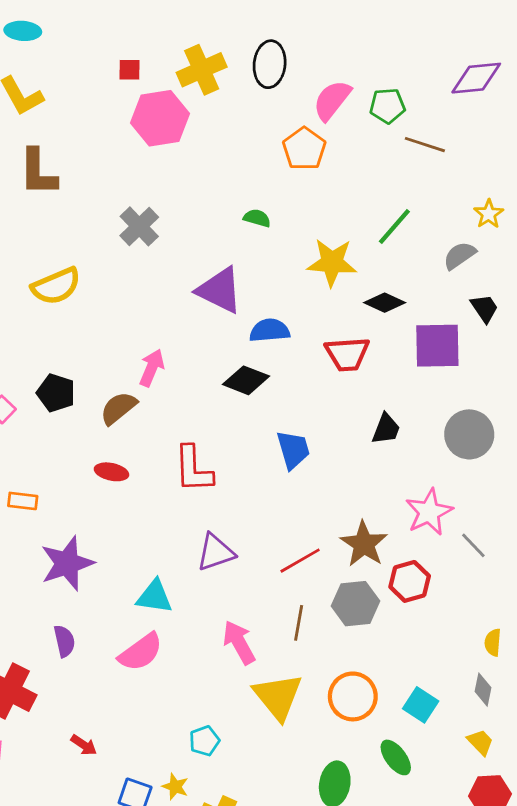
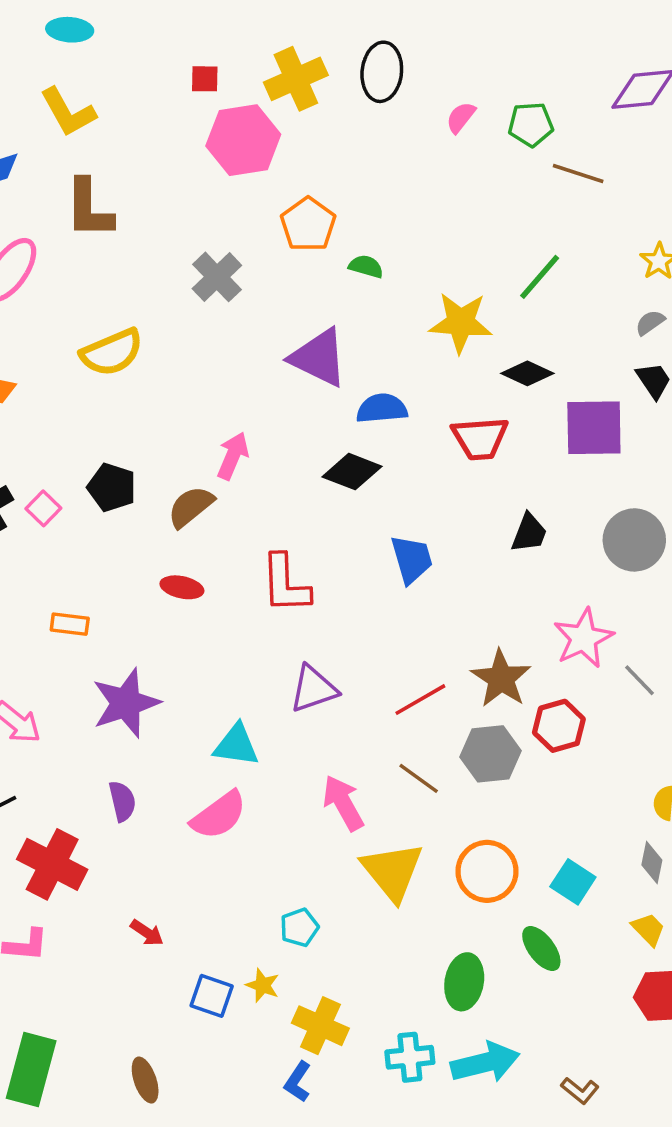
pink semicircle: (332, 100) -> (461, 117), size x0.6
orange pentagon: (304, 149) -> (308, 224), moved
gray semicircle: (460, 256) -> (650, 323), moved, size x0.7
brown line: (299, 623) -> (419, 778), turned -64

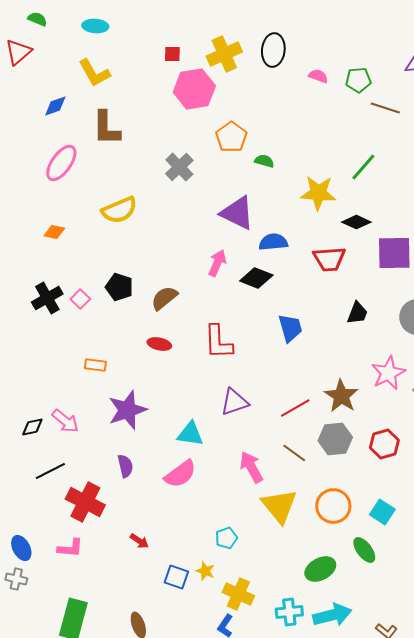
pink semicircle: (461, 117) -> (318, 76), turned 72
pink arrow: (233, 456) -> (217, 263), moved
red hexagon: (559, 726) -> (384, 444), moved
green ellipse: (464, 982) -> (320, 569), turned 52

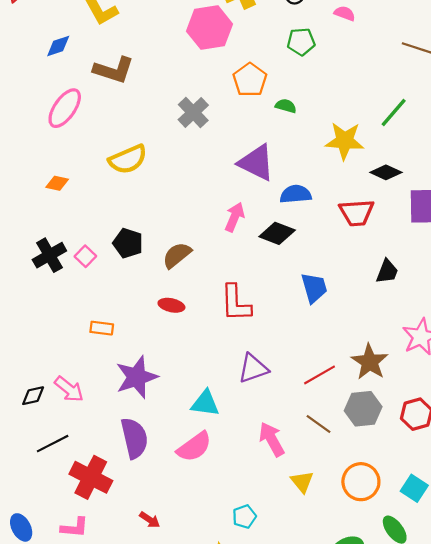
green pentagon: (358, 80) -> (301, 42), moved
brown L-shape: (106, 128) -> (114, 70), turned -72
purple semicircle: (125, 466) -> (134, 438), size x1.6
yellow triangle: (279, 506) -> (302, 482), size x0.6

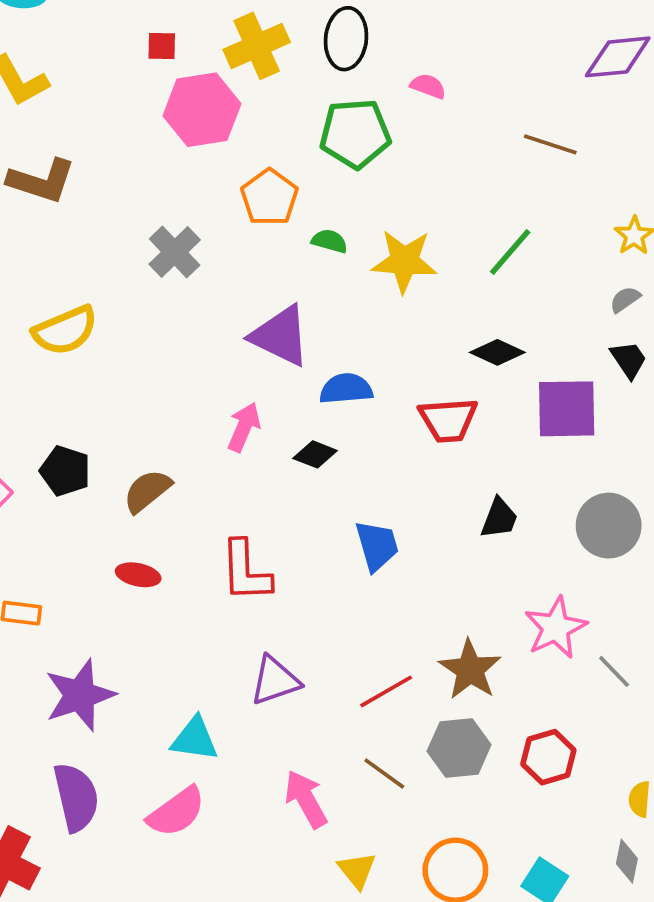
green pentagon: (301, 42) -> (355, 133), size x1.5
yellow star: (345, 141) -> (404, 261), moved
black diamond: (277, 233) -> (315, 454), size x0.7

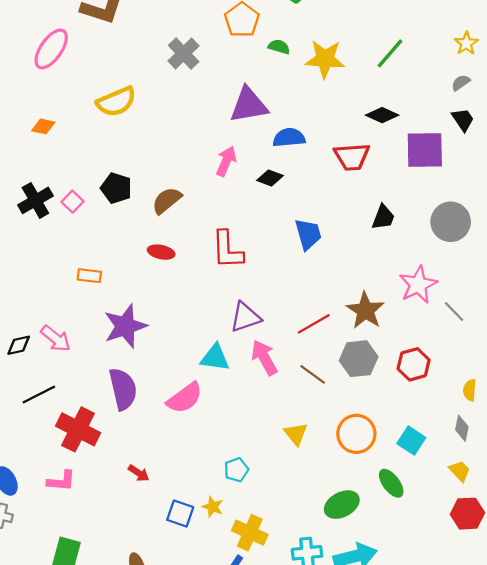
purple triangle: (280, 336) -> (249, 105), turned -36
cyan triangle: (195, 739) -> (215, 358), moved
pink arrow: (306, 799) -> (264, 358), moved

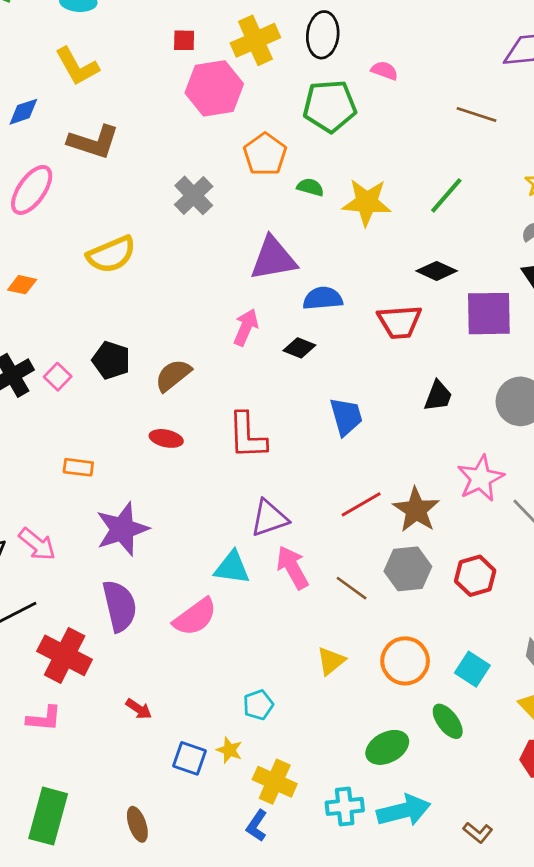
red line: (314, 324) -> (361, 504), moved
yellow triangle: (296, 434) -> (331, 661), turned 30

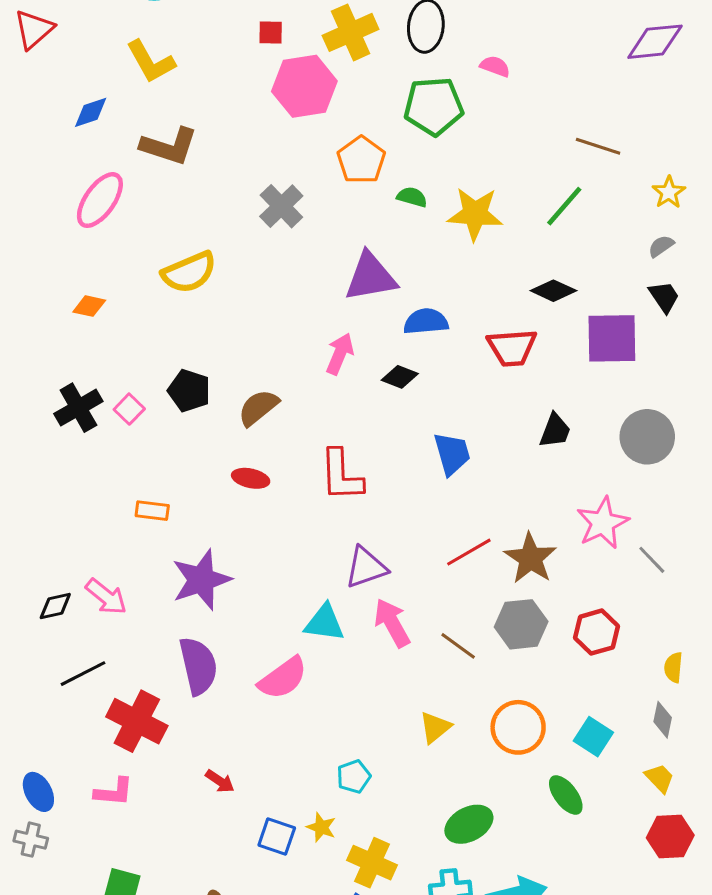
brown line: (476, 114) -> (598, 146), moved
green ellipse: (387, 747) -> (469, 824), moved

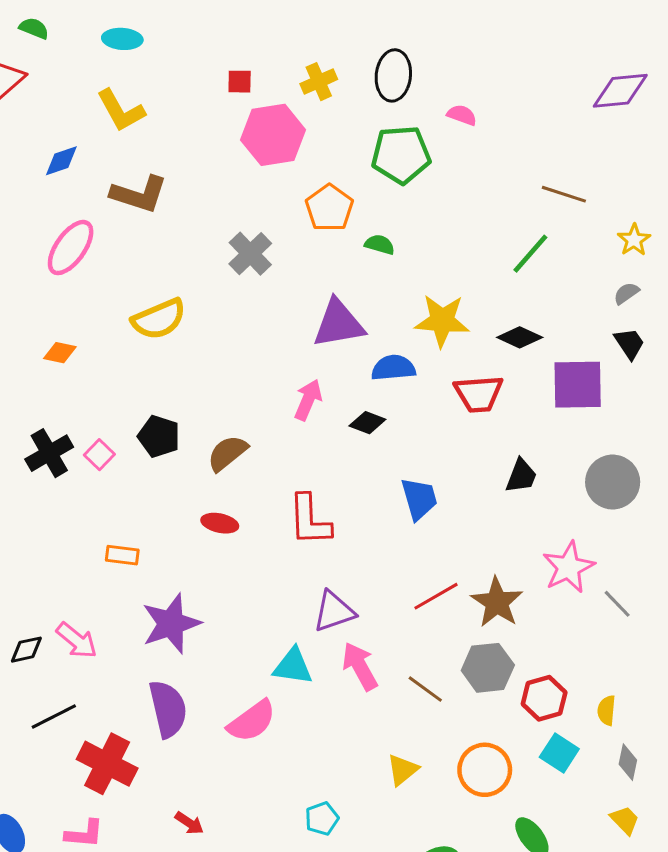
yellow cross: (351, 32) -> (319, 82), size x0.7
yellow star: (475, 214) -> (442, 321), moved
red hexagon: (597, 632) -> (544, 698), moved
yellow semicircle: (673, 667) -> (607, 710), moved
cyan square: (593, 737) -> (559, 753), moved

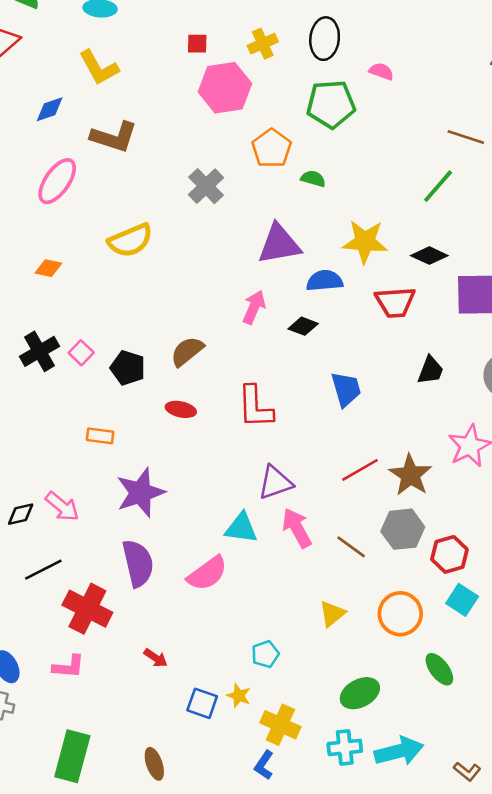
black pentagon: (159, 436) -> (128, 368), moved

